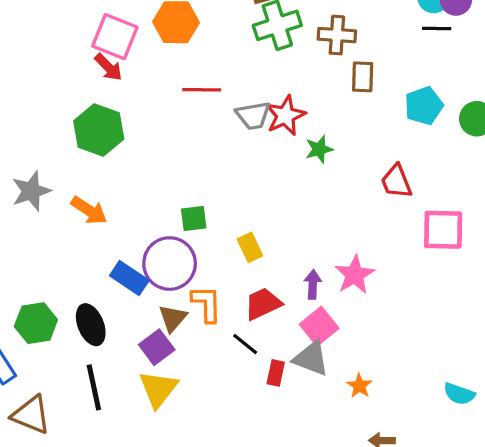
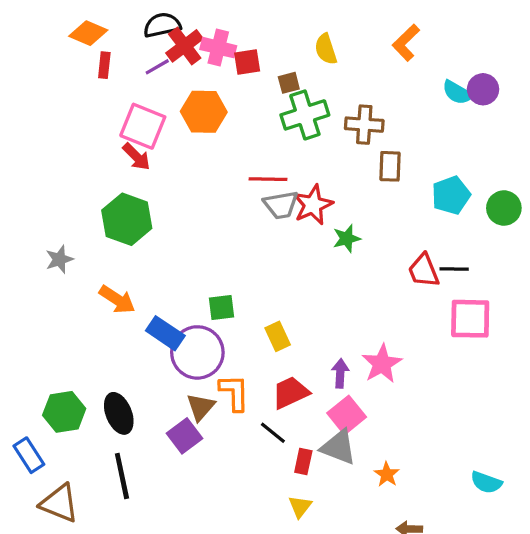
black line: (437, 29) -> (454, 269), moved
red line: (202, 90) -> (268, 179), moved
gray star: (31, 191) -> (59, 259), moved, size x0.7
blue rectangle: (129, 278) -> (165, 333), moved
yellow triangle: (158, 389) -> (300, 506), moved, size x0.6

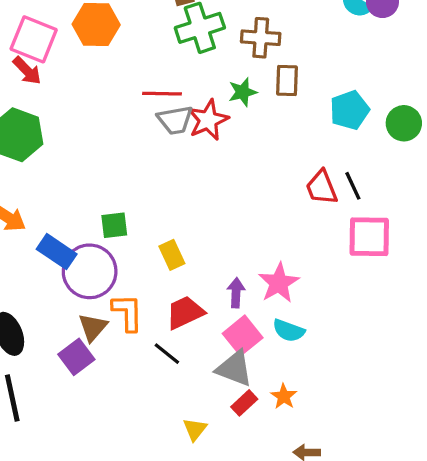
green star: (347, 239) -> (243, 92), moved
black line: (454, 269) -> (353, 186), turned 64
red rectangle: (303, 462) -> (244, 403), moved, turned 35
cyan semicircle: (486, 482) -> (289, 331), moved

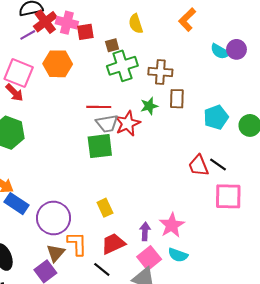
black line: (353, 186) -> (218, 165), turned -30
green square: (114, 225) -> (100, 146), moved, size x1.5
blue rectangle: (57, 252) -> (17, 204), moved

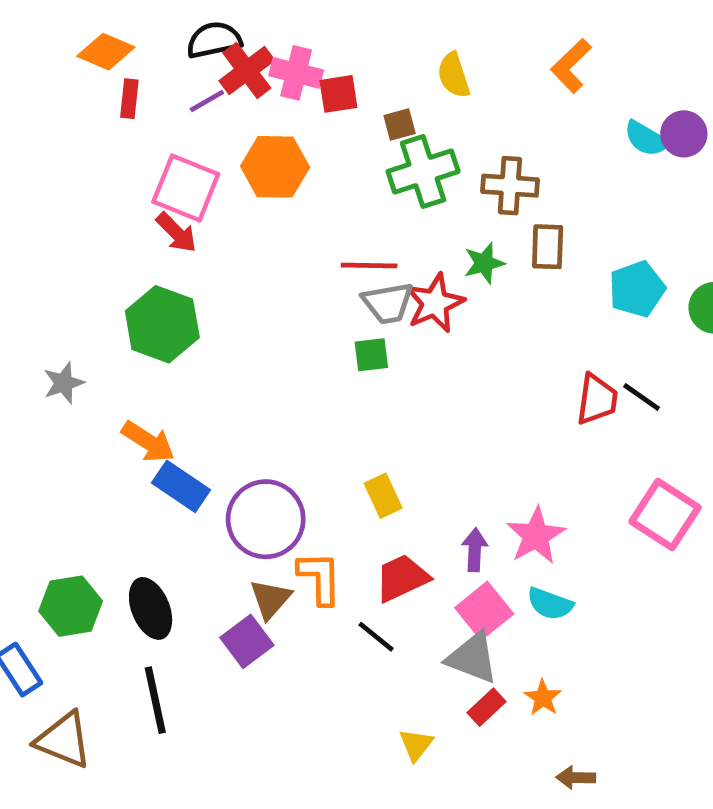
green square: (100, 146) -> (371, 355), size x0.6
red trapezoid: (198, 166) -> (597, 399), turned -150
pink square: (228, 196) -> (665, 514), moved, turned 32

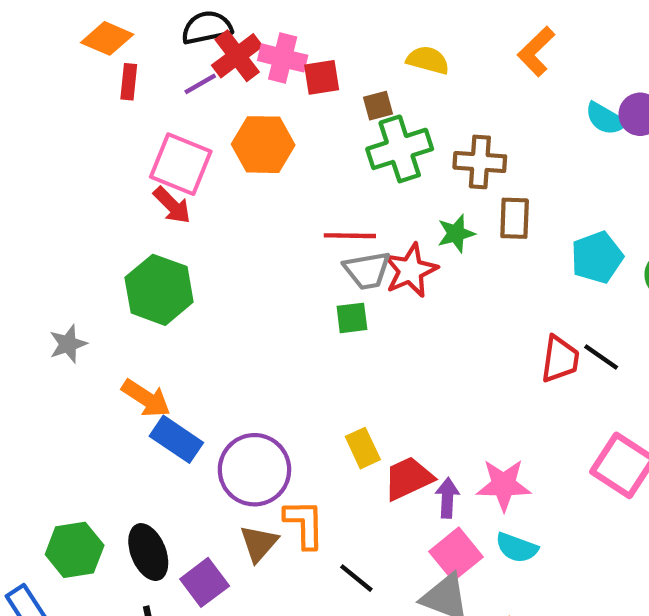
yellow semicircle: (454, 75) -> (428, 60), turned 123
pink star: (536, 536) -> (504, 485), turned 30
red trapezoid: (402, 578) -> (408, 478), moved
purple square: (247, 641) -> (205, 582), moved

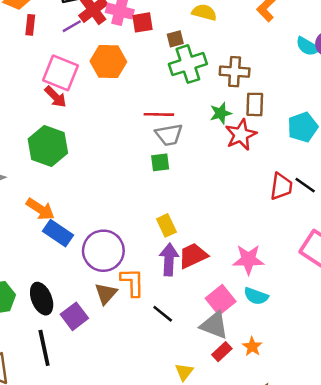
red star: (410, 270) -> (241, 135), moved
yellow rectangle: (363, 448) -> (166, 225), moved
purple arrow: (447, 498) -> (169, 260), moved, size x1.4

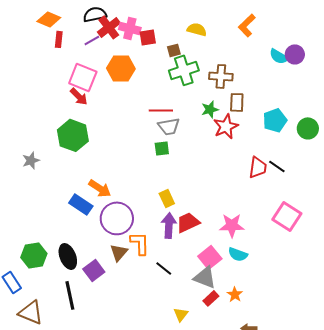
orange arrow: (40, 209) -> (100, 188), moved

